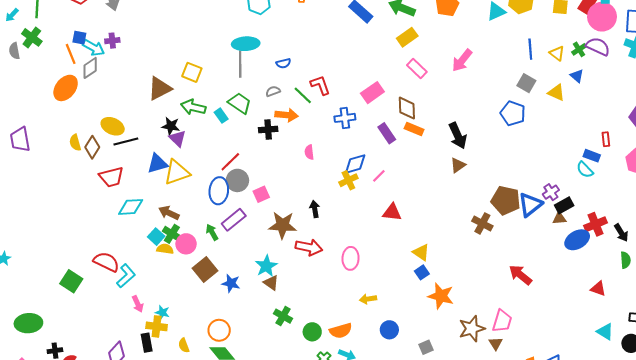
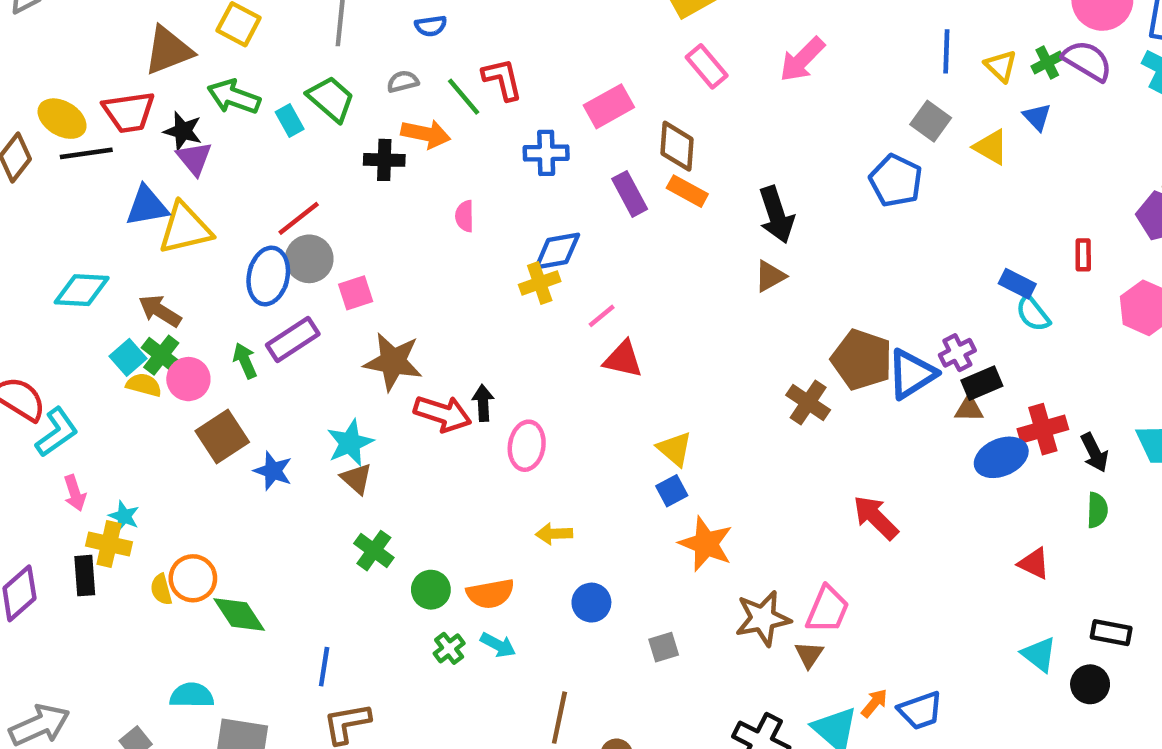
blue rectangle: (592, 156) -> (1017, 284), moved
pink line: (379, 176) -> (602, 316), moved
red trapezoid: (111, 177) -> (129, 112), moved
black arrow: (315, 209) -> (483, 403), moved
orange circle: (219, 330) -> (193, 578), moved

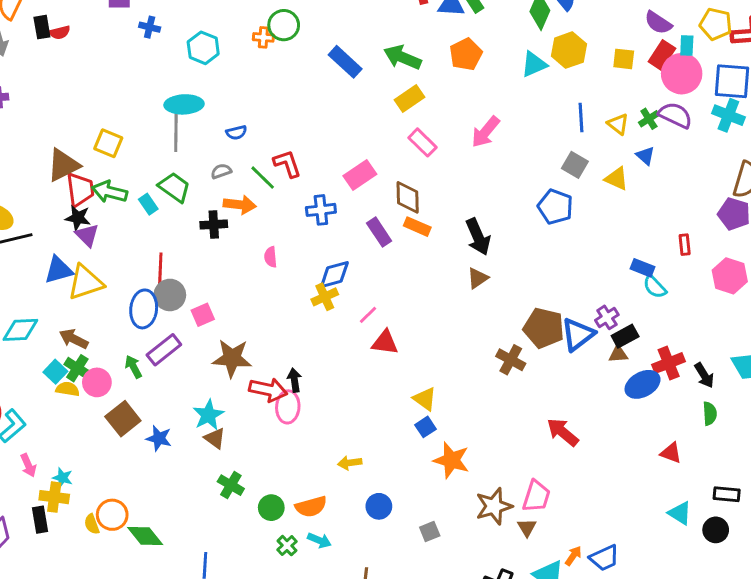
red trapezoid: (129, 112) -> (80, 190), moved, turned -84
red line: (299, 218) -> (160, 269), turned -44
pink ellipse: (527, 446) -> (288, 407), moved

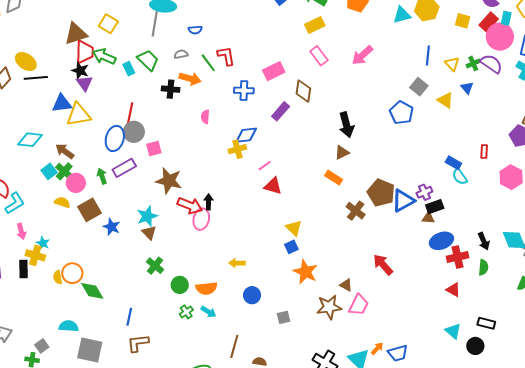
orange rectangle: (417, 227) -> (334, 178), moved
purple rectangle: (379, 232) -> (281, 111), turned 66
red cross: (669, 363) -> (458, 257), moved
yellow semicircle: (68, 389) -> (62, 202), moved
brown triangle: (527, 527) -> (346, 285), moved, turned -40

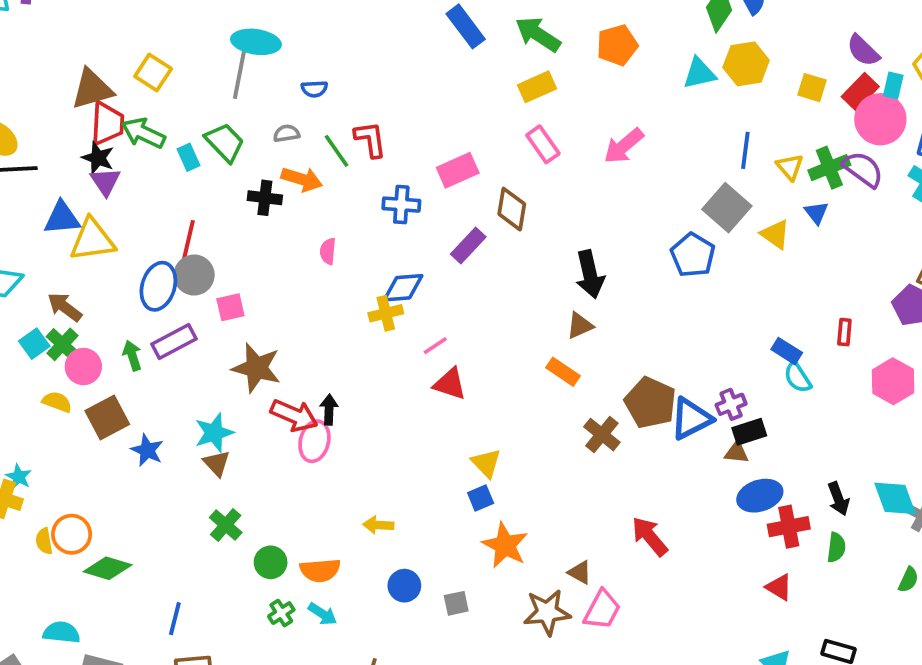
green cross: (473, 63) -> (829, 168), size x1.5
gray square: (419, 87) -> (727, 208), size x1.4
green diamond: (92, 291) -> (108, 568), turned -45
gray square: (283, 317) -> (456, 603), moved

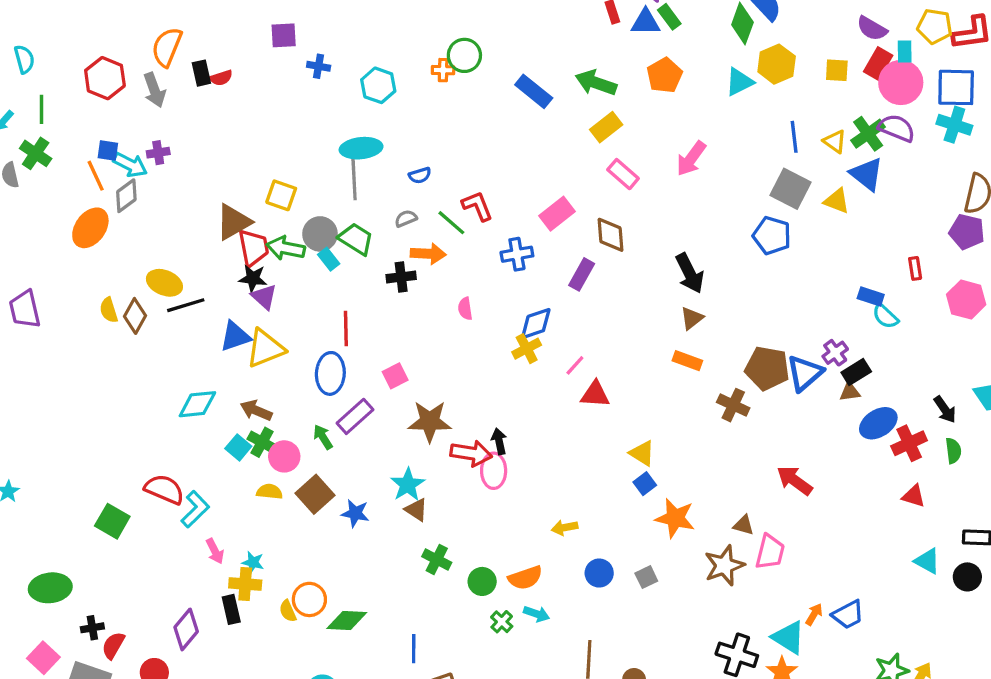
blue triangle: (816, 213) -> (867, 174), size x1.6
gray circle: (194, 275) -> (320, 234), moved

